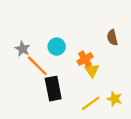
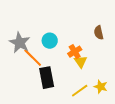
gray star: (23, 49) -> (20, 43), size x1.5

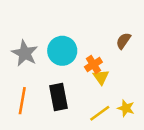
brown semicircle: (99, 33) -> (123, 41), turned 48
cyan circle: (50, 41) -> (62, 51), size x1.5
orange line: (33, 58) -> (22, 101), moved, turned 55

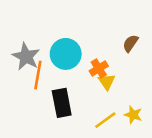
orange line: (22, 101) -> (38, 75), moved

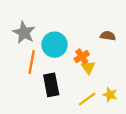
brown semicircle: (130, 43) -> (108, 36), turned 64
gray star: (26, 57) -> (24, 33), moved

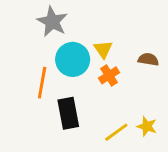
gray star: (24, 33) -> (52, 22), moved
brown semicircle: (108, 36) -> (148, 59), moved
yellow triangle: (88, 67) -> (103, 49), moved

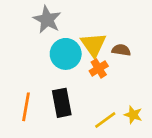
yellow triangle: (103, 49) -> (93, 45), size x1.5
brown semicircle: (148, 59) -> (121, 50), moved
orange line: (42, 83) -> (26, 107), moved

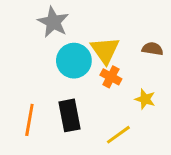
brown semicircle: (121, 50) -> (152, 49), moved
orange cross: (99, 68) -> (111, 77), turned -30
yellow star: (133, 115) -> (145, 99), moved

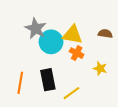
gray star: (53, 22) -> (36, 29), moved
yellow triangle: (105, 50) -> (72, 35), turned -45
yellow line: (118, 135) -> (71, 93), moved

